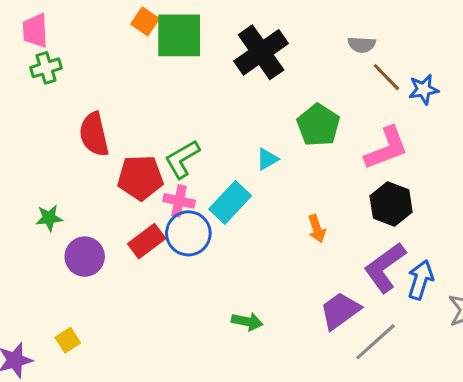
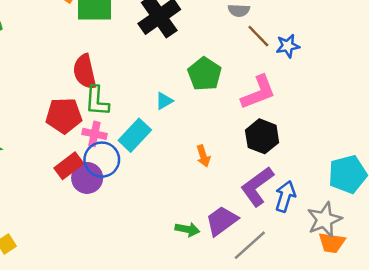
red semicircle: (94, 134) -> (85, 72), moved
green L-shape: (182, 159) -> (97, 101), turned -56
purple circle: (85, 257) -> (87, 178), moved
green arrow: (247, 322) -> (187, 229), moved

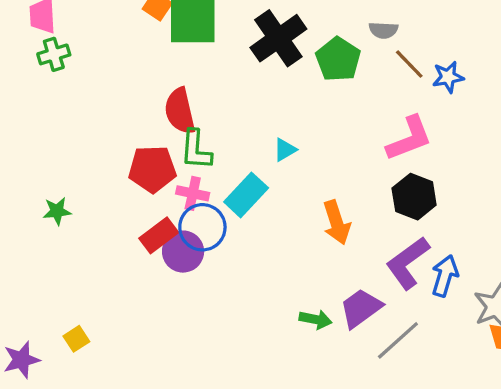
green pentagon: (205, 74) -> (338, 59), moved
orange arrow: (203, 156) -> (337, 222), size x1.5

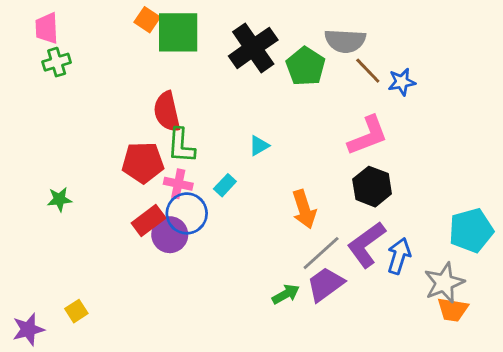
gray semicircle: (383, 30) -> (345, 41), size x1.6
cyan rectangle: (246, 195) -> (225, 185), size x0.6
green arrow: (316, 319) -> (286, 294), turned -40
gray line: (398, 340) -> (321, 253), moved

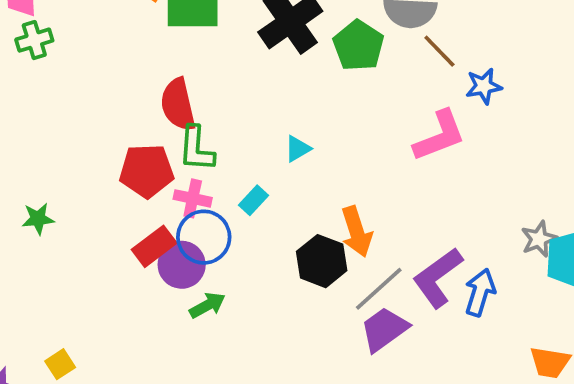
blue star: (402, 82) -> (484, 86), moved
black hexagon: (372, 187) -> (322, 261), moved
gray star: (444, 283) -> (539, 239), moved, size x0.7
green arrow: (286, 294) -> (207, 305), moved

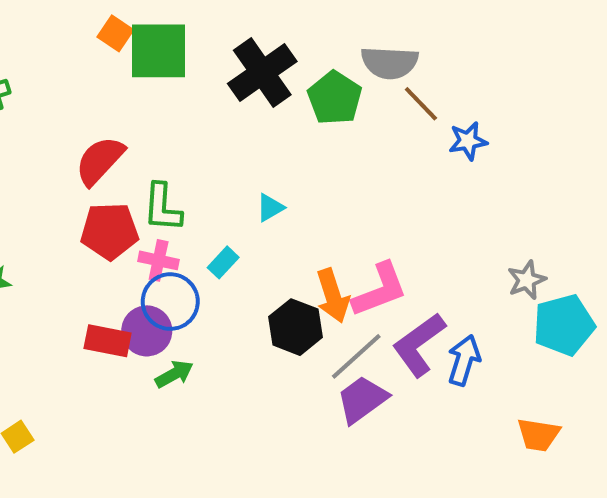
red semicircle: (178, 105) -> (100, 161), moved, turned 56
pink L-shape: (439, 136) -> (380, 290), moved
gray star: (539, 239) -> (527, 280), moved
red rectangle: (154, 246) -> (108, 341), moved, turned 48

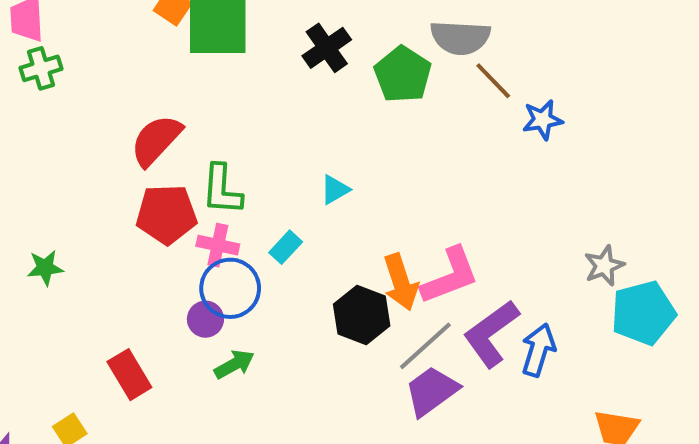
black cross: (262, 72) -> (327, 48), size x0.7
purple circle: (147, 331) -> (205, 319), size x0.7
red rectangle: (108, 341) -> (129, 375), moved, turned 48

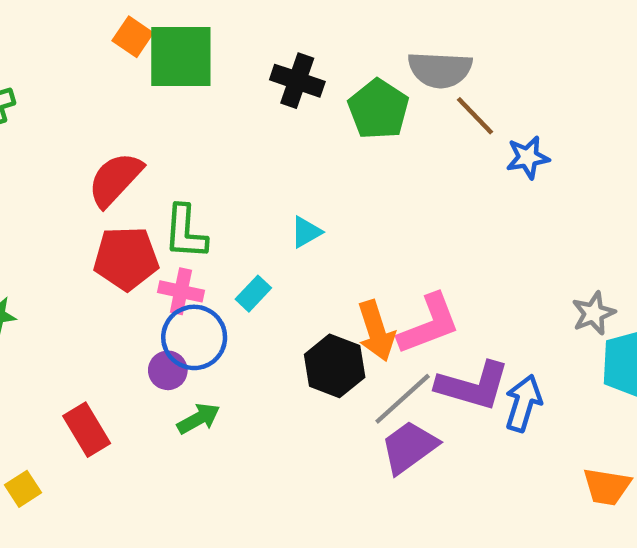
black cross: (327, 48) -> (297, 81), turned -36
purple L-shape: (491, 334) -> (473, 386), turned -128

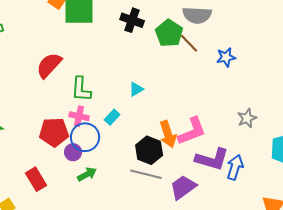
brown line: (475, 116) -> (189, 43), moved
blue star: (528, 157) -> (226, 57), moved
red pentagon: (126, 258) -> (54, 132), moved
gray star: (594, 313) -> (247, 118), moved
gray line: (403, 399) -> (146, 174), moved, turned 56

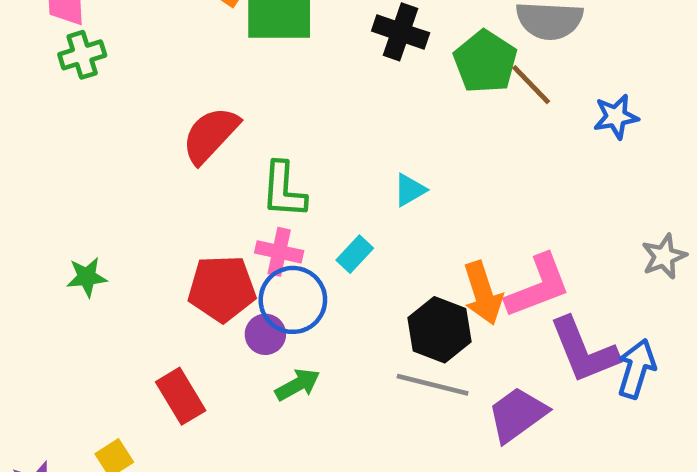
purple L-shape: (212, 159) -> (584, 350), turned 52

